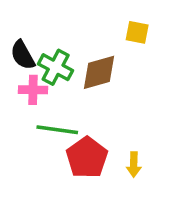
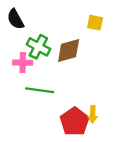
black semicircle: (23, 55) -> (15, 19), moved
red pentagon: (87, 158) -> (75, 122), moved

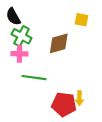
green cross: (38, 47) -> (22, 36), moved
red pentagon: (75, 122) -> (64, 104), turned -30

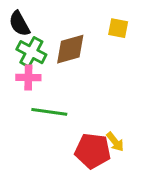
brown diamond: (59, 43) -> (70, 49), moved
yellow arrow: (79, 98) -> (115, 142), turned -40

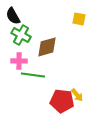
brown diamond: (70, 49) -> (47, 47), moved
pink cross: (28, 77) -> (19, 61), moved

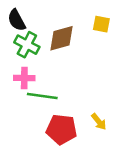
brown diamond: (47, 47) -> (62, 38), moved
red pentagon: (62, 101) -> (62, 129), moved

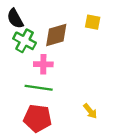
pink cross: (24, 78) -> (43, 64), moved
red pentagon: (62, 129) -> (37, 118), moved

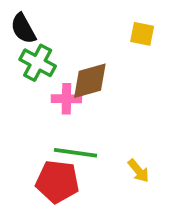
brown diamond: (56, 35) -> (90, 81), moved
green line: (39, 88) -> (75, 153), moved

